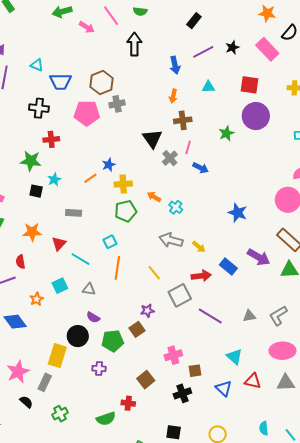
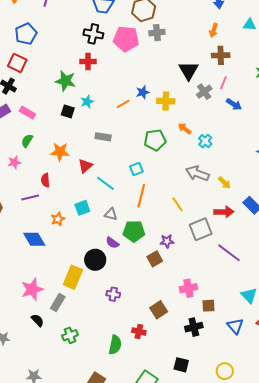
black cross: (39, 108) -> (93, 34), moved
yellow cross: (123, 184) -> (166, 101), moved
green pentagon: (113, 341) -> (134, 231), moved
green semicircle: (106, 419) -> (115, 345), turned -66

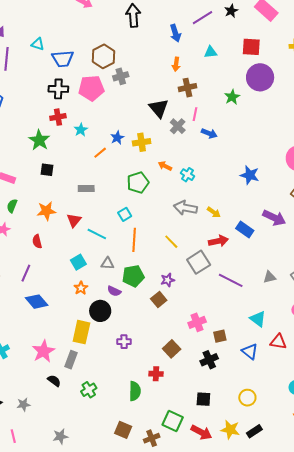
green star: (65, 81) -> (39, 140), turned 30
cyan star: (87, 102) -> (81, 130), moved
purple line: (30, 197) -> (26, 273), moved, turned -42
orange star: (58, 219) -> (81, 288), moved

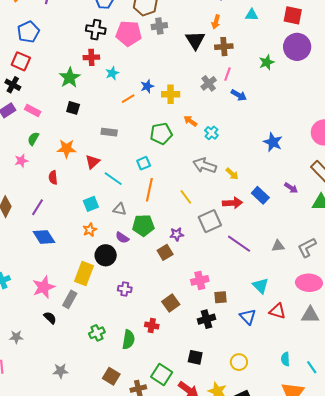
black triangle: (159, 108) -> (195, 40), moved
purple arrow: (274, 218) -> (291, 188), size x0.6
green cross: (89, 390) -> (97, 333), moved
gray star: (60, 436) -> (61, 371), moved

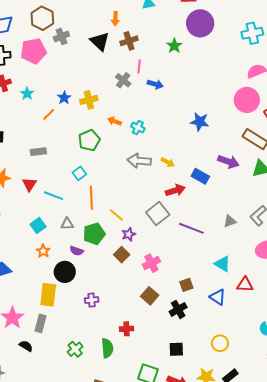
purple arrow: (291, 188) -> (228, 162), size x1.5
yellow line: (186, 197) -> (116, 215), moved
pink cross: (200, 280) -> (151, 263), moved
brown square: (171, 303) -> (150, 296), moved

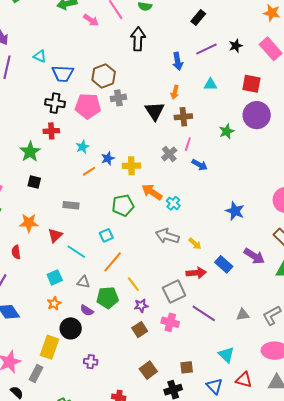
cyan star: (27, 94) -> (82, 147), moved
orange arrow: (115, 121) -> (152, 192), size x1.5
orange line: (91, 198) -> (113, 262), turned 30
brown square: (122, 255) -> (140, 330), moved
pink cross: (151, 263) -> (170, 322), moved, turned 30

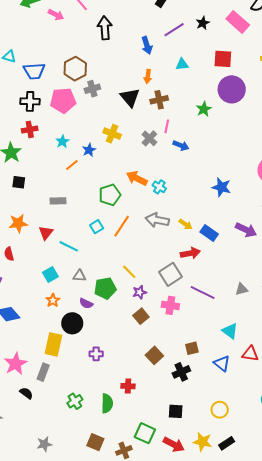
yellow cross: (131, 166) -> (112, 134), moved, turned 30
orange line: (113, 262) -> (122, 226), moved
blue rectangle: (224, 264) -> (209, 233), moved

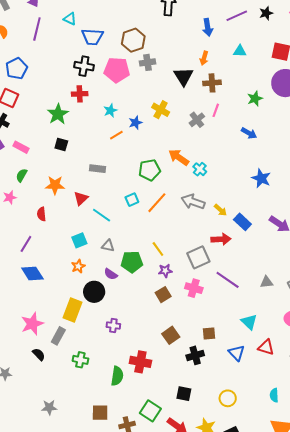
blue arrow: (181, 146) -> (249, 133), moved
red cross: (128, 386) -> (140, 362), size x1.5
green cross: (75, 401) -> (80, 360), moved, turned 35
brown square: (95, 442) -> (100, 413), turned -30

